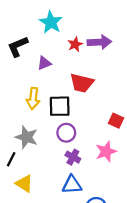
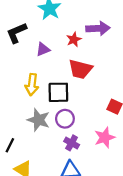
red star: (75, 44) -> (74, 39), moved
gray star: (27, 137) -> (39, 120), moved

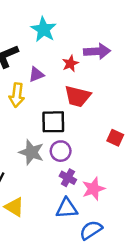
yellow arrow: (32, 85) -> (17, 95), moved
pink star: (105, 137) -> (93, 189), moved

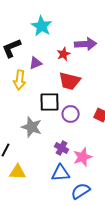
purple circle: (61, 151) -> (71, 114), moved
yellow triangle: (14, 207) -> (18, 172), turned -30

